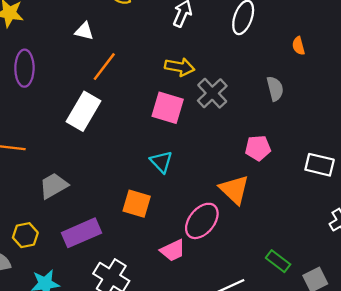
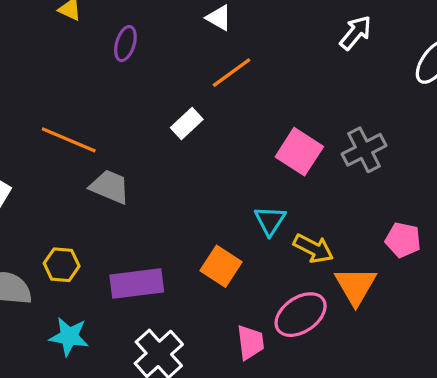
yellow arrow: (180, 67) -> (313, 248), moved
purple ellipse: (24, 68) -> (125, 44), size x0.7
white rectangle: (83, 111) -> (187, 123), size x0.6
gray trapezoid: (54, 186) -> (110, 187), moved, turned 36
pink trapezoid: (173, 250) -> (250, 342), turned -88

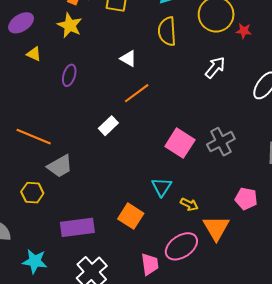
gray trapezoid: (110, 187) -> (60, 166), turned 128
yellow arrow: (313, 248) -> (189, 204), size x0.7
yellow hexagon: (62, 265) -> (32, 193), moved

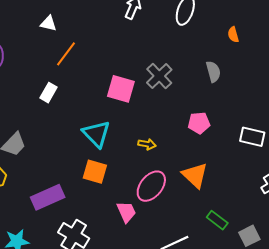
cyan triangle: (162, 187) -> (96, 134), moved, size x1.4
orange triangle: (216, 228) -> (195, 175), moved

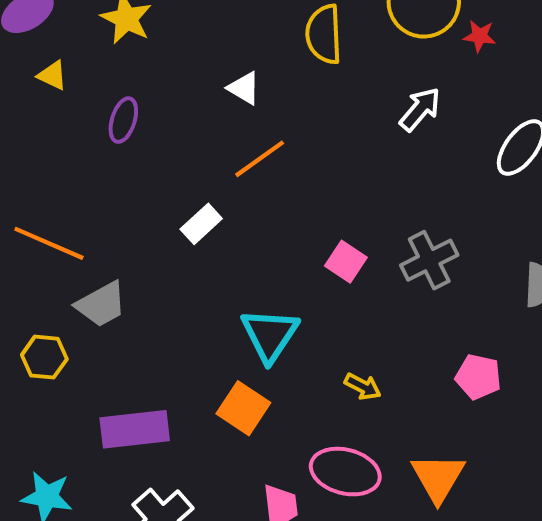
pink square: (121, 89) -> (346, 262), size x0.7
pink ellipse: (151, 186) -> (345, 472), turned 48

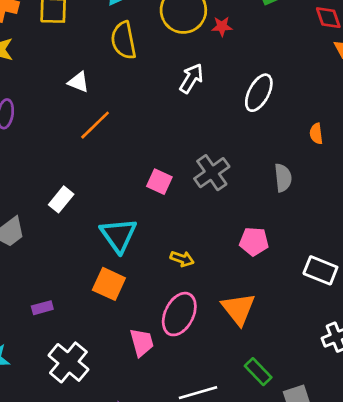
white rectangle: (201, 224) -> (61, 199), moved
purple rectangle: (135, 429) -> (42, 308), size x0.5
pink ellipse: (345, 472) -> (179, 314), turned -69

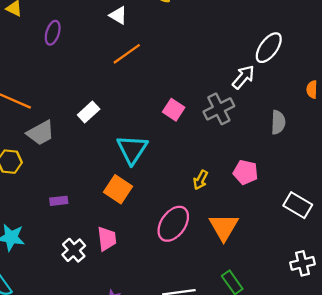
white arrow: (191, 78) -> (243, 77), moved
yellow arrow: (182, 259) -> (201, 180), moved, turned 90
pink trapezoid: (142, 342) -> (107, 239), moved
white cross: (68, 362) -> (74, 250), size x0.7

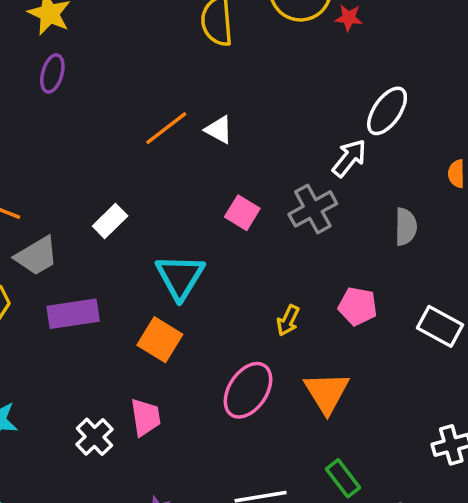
white triangle: (118, 15) -> (219, 130), moved
purple ellipse: (53, 33) -> (52, 73), moved
purple rectangle: (59, 201) -> (73, 314), moved, size x1.8
white rectangle: (298, 205) -> (440, 326), moved

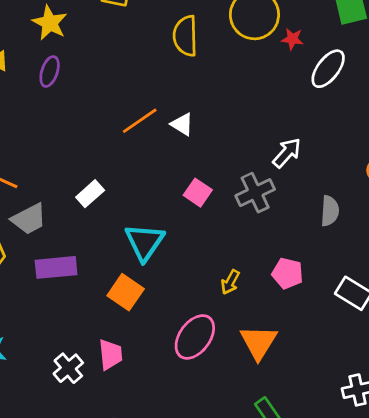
white ellipse: (387, 111) -> (328, 69), moved

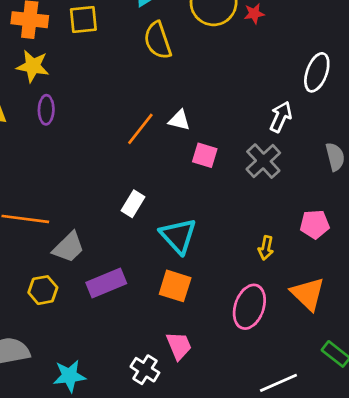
white ellipse: (328, 69) -> (317, 72), moved
pink square: (198, 193) -> (205, 155), moved
white rectangle: (90, 194) -> (133, 204), moved

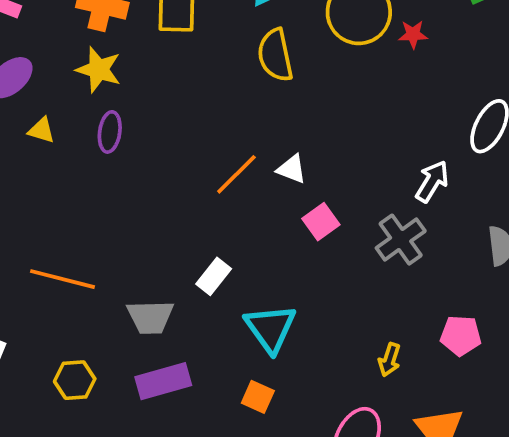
pink square: (205, 155) -> (321, 222), turned 30
gray trapezoid: (69, 247) -> (150, 317), moved, turned 36
orange square: (175, 286) -> (258, 397), size x0.7

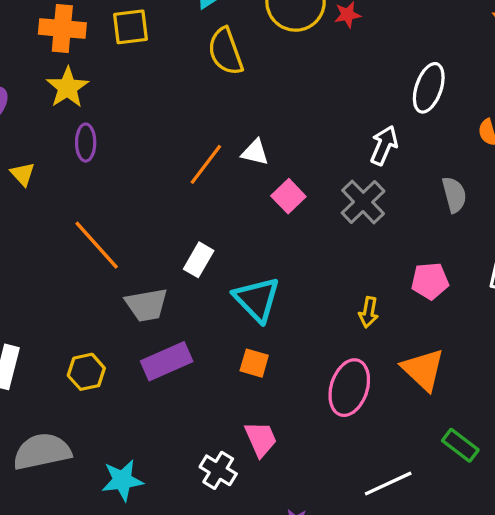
yellow star: (99, 70) -> (67, 88), turned 30
yellow triangle: (41, 130) -> (23, 174), moved, turned 40
orange line: (62, 279) -> (97, 245), moved, turned 42

